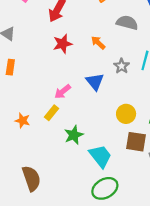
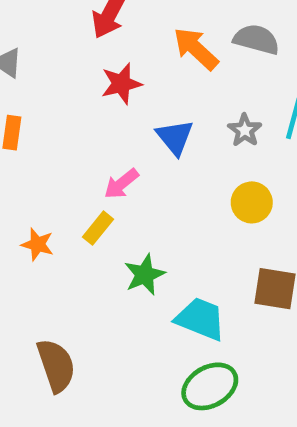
orange arrow: (98, 43) -> (196, 49), moved, size x1.5
blue triangle: (95, 82) -> (175, 137), moved
yellow circle: (126, 114) -> (252, 202), moved
cyan trapezoid: (100, 156) -> (200, 319), turned -30

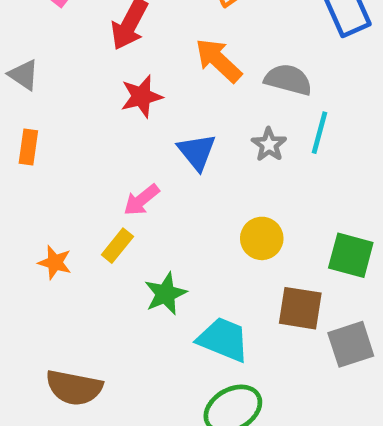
gray semicircle: (256, 39) -> (288, 80), moved
yellow circle: (252, 202) -> (262, 238), moved
brown semicircle: (56, 365) -> (74, 388), turned 120

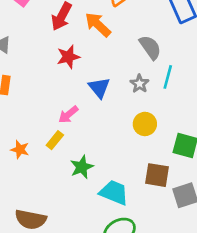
orange arrow: (218, 60) -> (98, 25), moved
gray semicircle: (288, 80) -> (150, 47), turned 40
yellow circle: (262, 238) -> (145, 124), moved

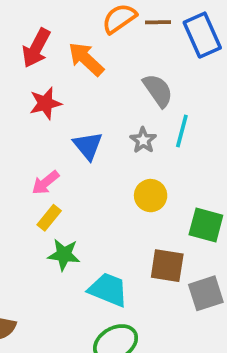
yellow rectangle: (55, 140) -> (49, 218), moved
green star: (82, 167) -> (64, 255), turned 30

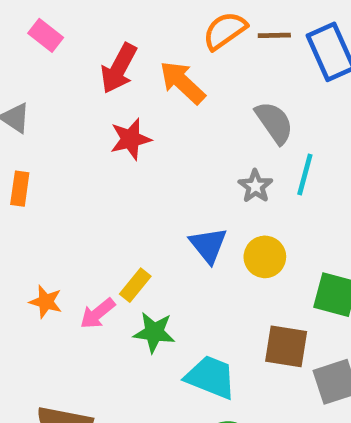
blue triangle: (88, 146) -> (208, 245), moved
pink arrow: (45, 183) -> (98, 313), moved

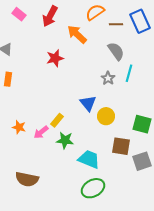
brown line: (274, 35) -> (116, 24), moved
red arrow: (119, 68) -> (50, 16), moved
yellow circle: (265, 257) -> (106, 116), moved

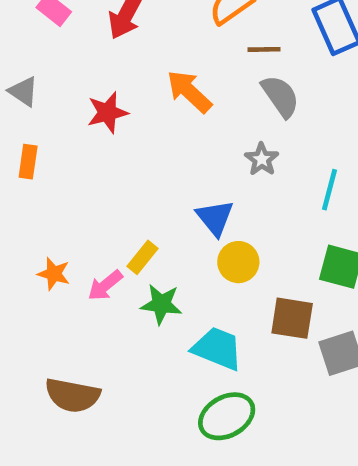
brown line: (116, 24) -> (264, 49), moved
orange arrow: (77, 34) -> (189, 91), moved
red star: (55, 58) -> (107, 113), moved
cyan line: (129, 73) -> (329, 190), moved
yellow circle: (106, 116) -> (238, 262), moved

